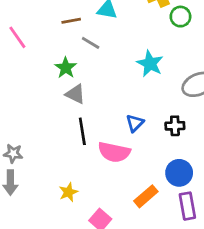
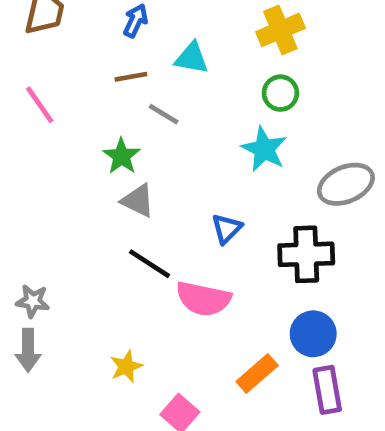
green circle: (180, 17) -> (280, 93), moved
blue triangle: (135, 123) -> (227, 229), moved
black cross: (175, 126) -> (306, 254), size x1.6
black line: (82, 131) -> (150, 264), turned -48

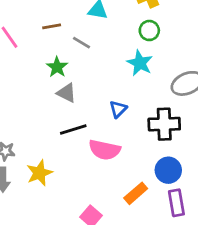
brown line: (131, 77) -> (52, 26), moved
black line: (150, 264) -> (73, 130), turned -50
yellow star: (126, 367) -> (39, 173), moved, size x1.4

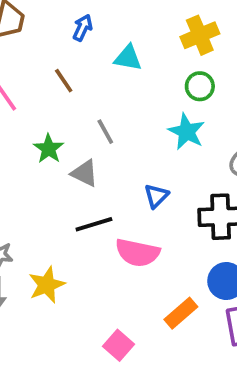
brown line: (52, 26) -> (64, 81), turned 66
gray line: (81, 43) -> (105, 132), moved, turned 30
green star: (57, 67) -> (49, 149), moved

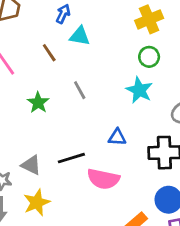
cyan triangle: (128, 58) -> (80, 36), moved
gray triangle: (84, 173) -> (31, 165), moved
blue triangle: (156, 196) -> (117, 137), turned 48

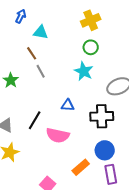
blue arrow: (63, 14) -> (21, 16), moved
brown line: (49, 53) -> (32, 53), moved
black line: (71, 158) -> (35, 120), turned -42

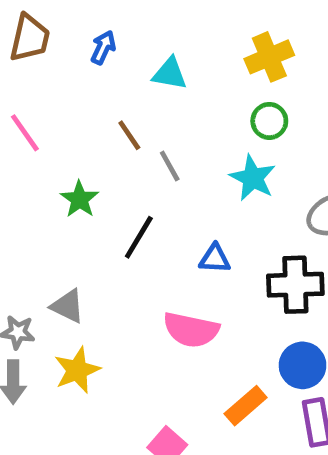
cyan triangle: (41, 32) -> (170, 74), moved
gray line: (41, 71) -> (170, 166), moved
black line: (35, 120) -> (139, 237), moved

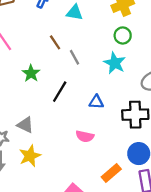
pink semicircle: (191, 330) -> (85, 136), size x0.7

